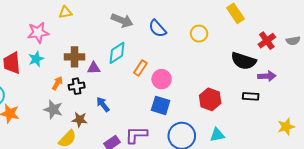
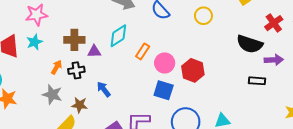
red hexagon: (210, 99) -> (193, 70), moved

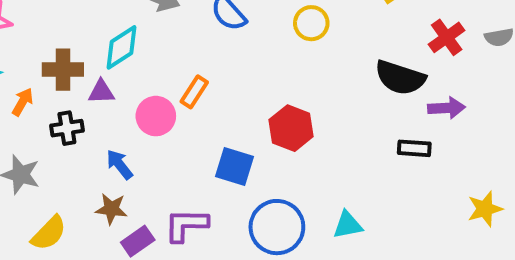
cyan diamond: (118, 36) -> (121, 47), moved
pink circle: (165, 63) -> (156, 116), moved
orange arrow: (56, 67) -> (23, 102), moved
brown star: (80, 105) -> (111, 209), moved

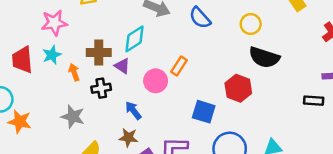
black semicircle: (400, 78) -> (264, 57), moved
purple triangle: (101, 92) -> (122, 66), turned 35
orange arrow: (23, 102) -> (74, 72), turned -49

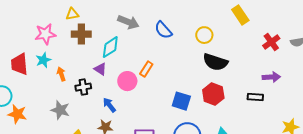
brown cross: (99, 52) -> (81, 34), moved
red hexagon: (238, 88) -> (213, 94), moved
blue square: (204, 112) -> (181, 101), moved

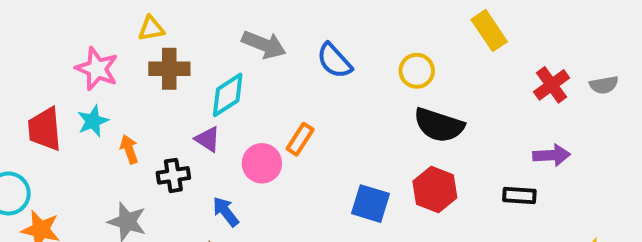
pink star: (45, 34) -> (97, 69), turned 30

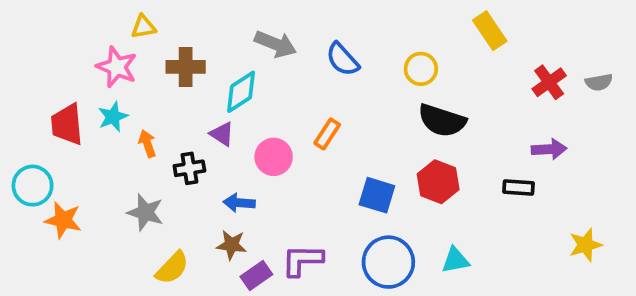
yellow triangle: (151, 29) -> (143, 27), moved
orange rectangle: (300, 139) -> (327, 134), moved
blue arrow: (226, 212) -> (239, 203), turned -48

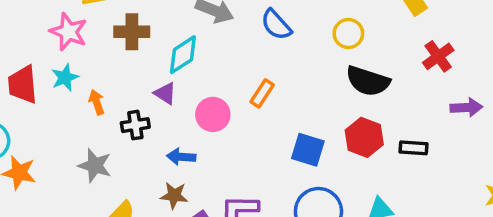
red cross: (549, 82) -> (438, 56), moved
black rectangle: (518, 187) -> (414, 148), moved

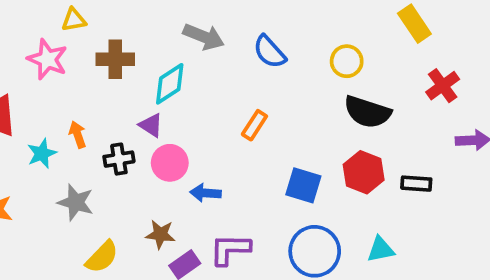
cyan star: (65, 78) -> (42, 153), moved
pink circle: (213, 114) -> (170, 163), moved
blue arrow: (181, 157) -> (206, 193), moved

